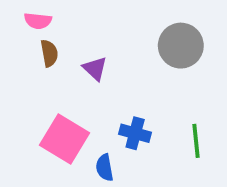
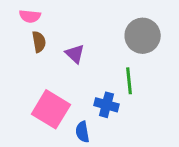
green line: (196, 141) -> (129, 81), moved

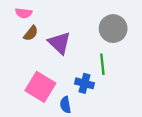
brown semicircle: (39, 42) -> (31, 33), turned 49
purple triangle: (75, 54) -> (59, 43), size x1.5

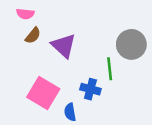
gray circle: (113, 29) -> (131, 44), moved

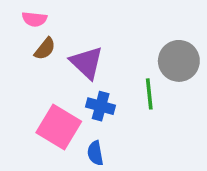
blue cross: (90, 89) -> (101, 106), moved

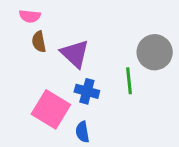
brown semicircle: (45, 49) -> (39, 42), turned 130

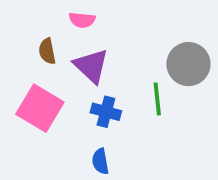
pink semicircle: (30, 16) -> (82, 20), moved
pink square: (51, 109) -> (40, 108), moved

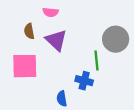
pink square: (40, 108) -> (25, 66), turned -32
blue cross: (106, 112) -> (84, 81), moved

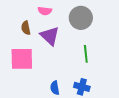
gray circle: (116, 39) -> (81, 18), moved
blue cross: (84, 81) -> (82, 87), moved

